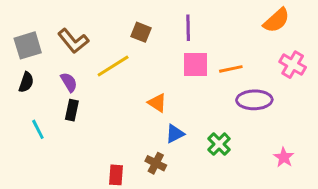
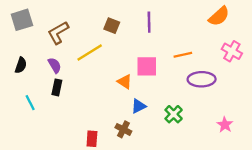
brown L-shape: (73, 41) -> (58, 33), turned 100
gray square: (28, 45) -> (22, 20), moved
pink square: (195, 65) -> (147, 66), moved

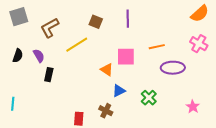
orange semicircle: (219, 16) -> (200, 14), moved
purple semicircle: (55, 65) -> (39, 56), moved
cyan line: (30, 103) -> (13, 104), moved, turned 32

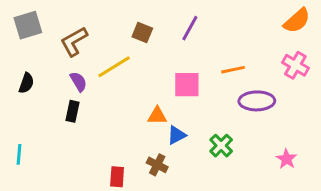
purple line: (128, 19) -> (190, 28), turned 30
purple semicircle: (39, 56) -> (78, 82), moved
orange triangle: (107, 70) -> (157, 116), moved, turned -32

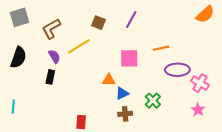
pink cross: (295, 65) -> (200, 83), moved
black semicircle: (26, 83) -> (18, 57), size x1.5
brown cross: (157, 165) -> (125, 114), moved, turned -32

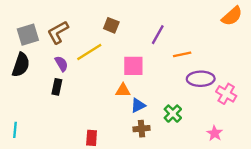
gray square: (19, 17) -> (28, 35), moved
purple line: (131, 19) -> (158, 35), moved
pink square: (129, 58) -> (133, 66), moved
cyan line: (13, 107) -> (15, 130), moved
pink star: (198, 110) -> (215, 133), moved

